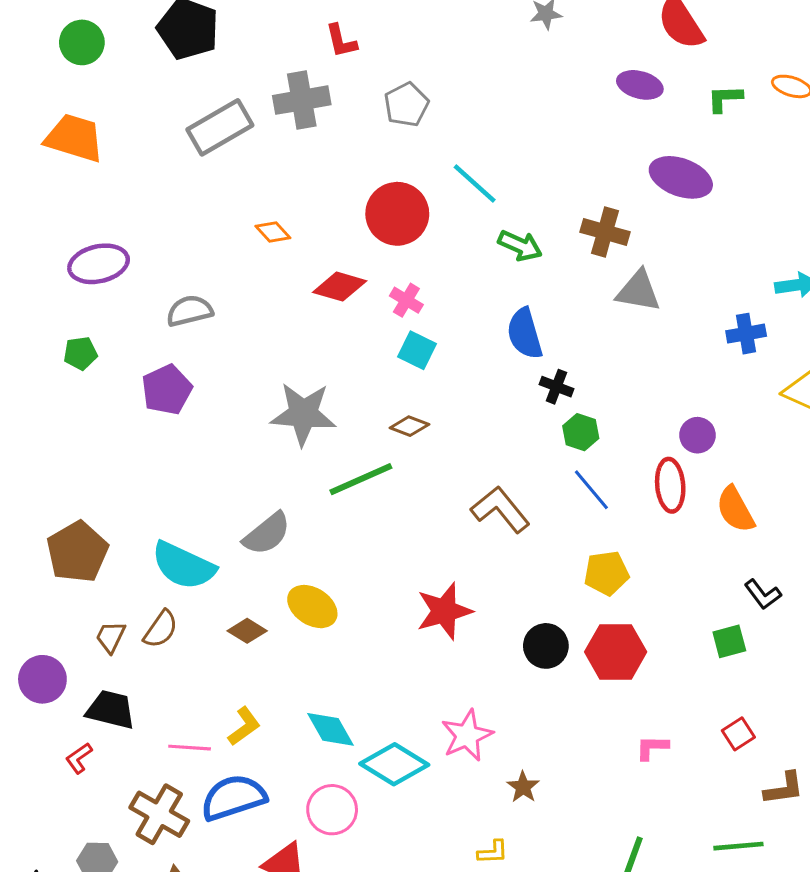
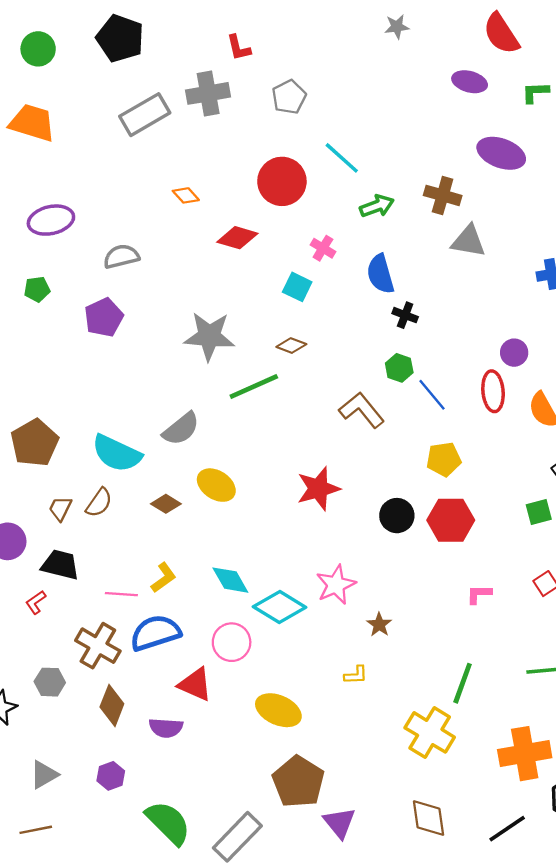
green arrow: (520, 246) -> (377, 206), turned -44
pink cross: (406, 300) -> (323, 248), moved
green hexagon: (581, 432) -> (399, 368), moved

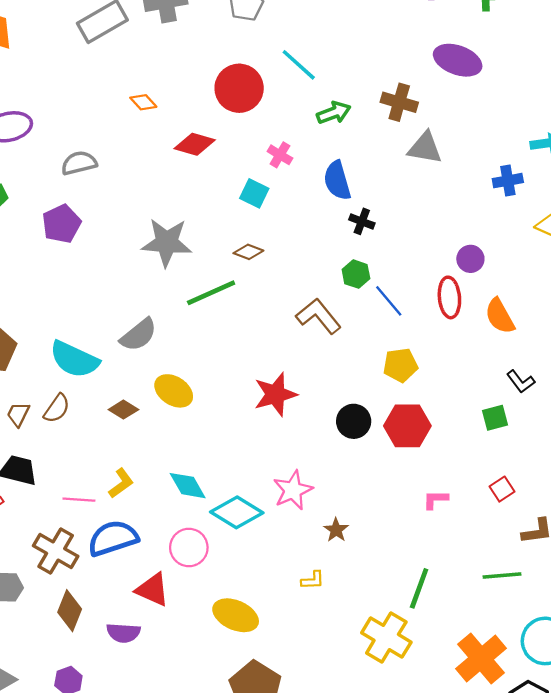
orange cross: (525, 754) -> (481, 659), turned -30

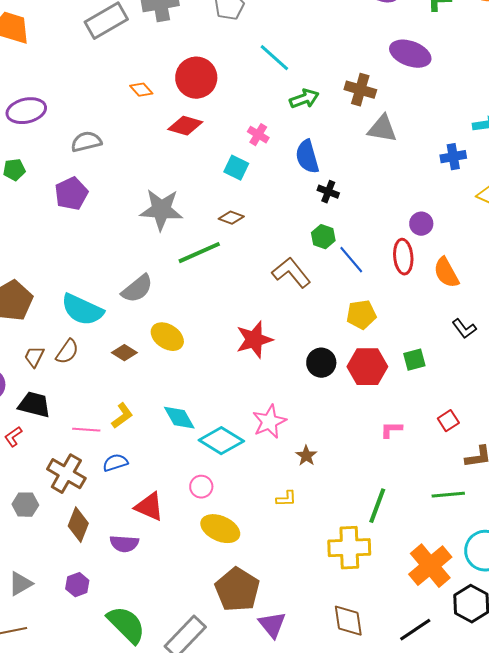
red circle: (239, 88) -> (196, 78), moved
green square: (495, 418) -> (414, 360), moved
blue semicircle: (113, 538) -> (115, 463), size x0.6
pink circle: (189, 547) -> (201, 487), moved, size x0.7
yellow cross: (386, 637) -> (349, 548), turned -33

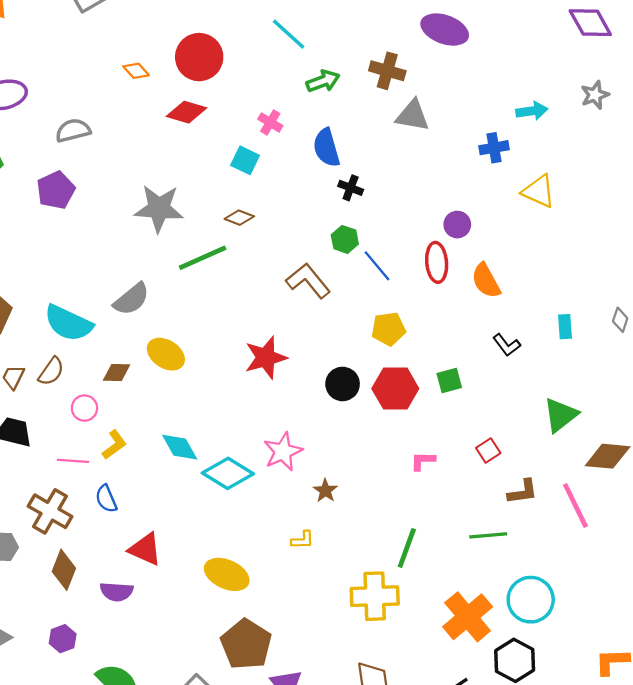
brown diamond: (124, 353) -> (117, 372), turned -30
blue semicircle: (115, 463) -> (106, 499), turned -95
pink circle: (201, 487) -> (84, 408), moved

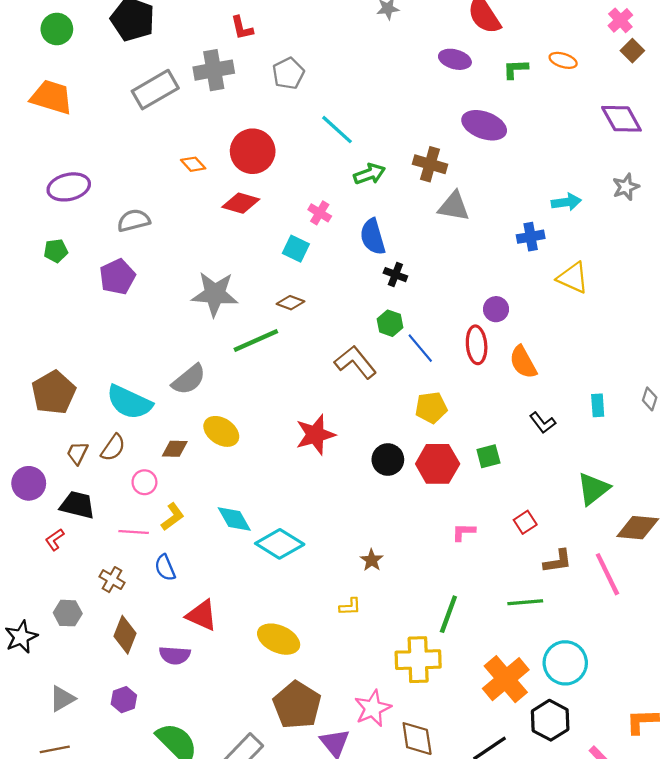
pink star: (283, 452) -> (373, 708), moved
brown cross: (50, 511) -> (112, 580), size x0.6

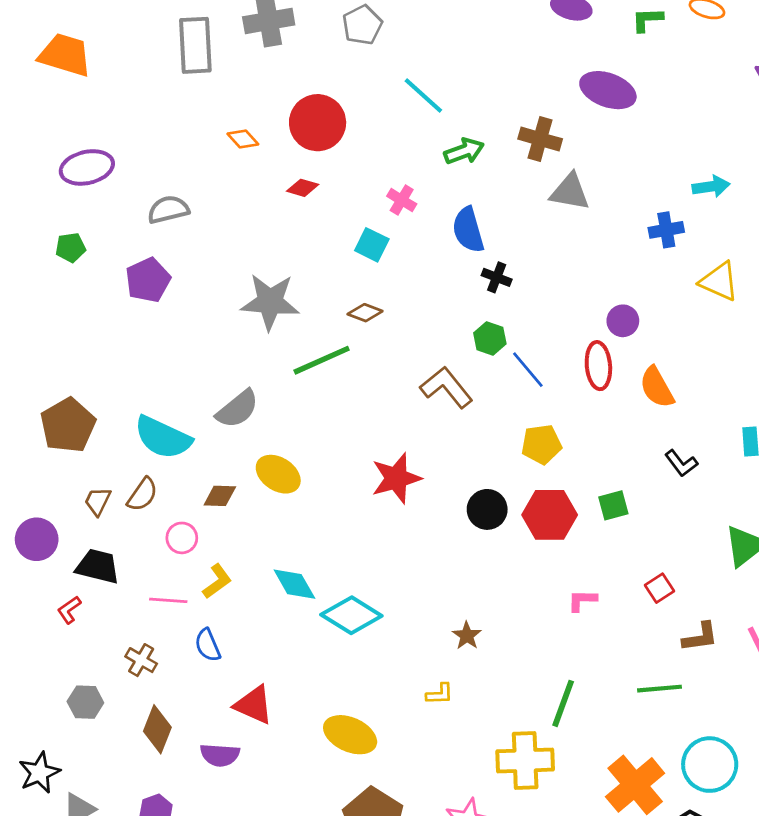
gray rectangle: (155, 90) -> (195, 45), turned -63
red diamond: (241, 203) -> (303, 188), size x0.7
black star: (21, 637) -> (39, 773), moved

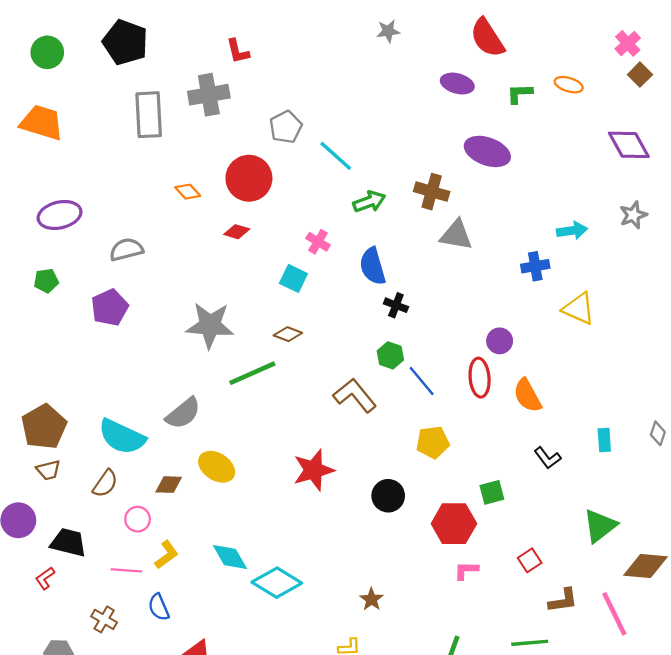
gray pentagon: (362, 25) -> (286, 127), moved
brown trapezoid: (98, 501) -> (48, 470), moved, turned -130
red hexagon: (550, 515) -> (454, 524), moved

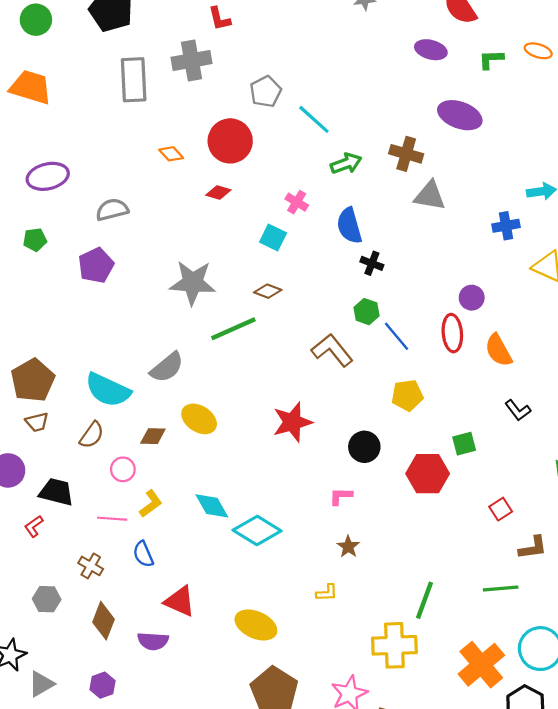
pink L-shape: (466, 570) -> (341, 496), moved

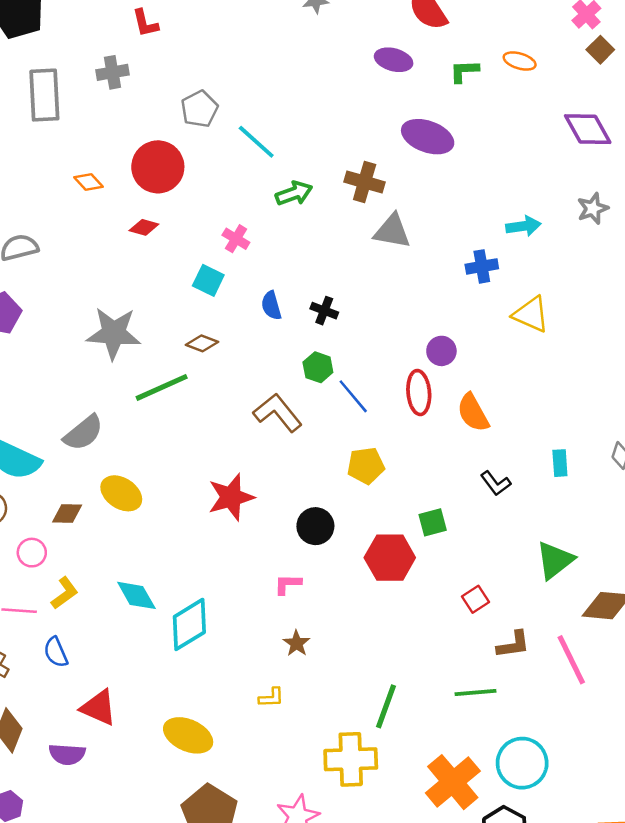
gray cross: (192, 60) -> (112, 72), size x0.7
blue semicircle: (349, 226) -> (271, 306), moved, size x0.7
cyan diamond: (257, 531) -> (189, 624), turned -63

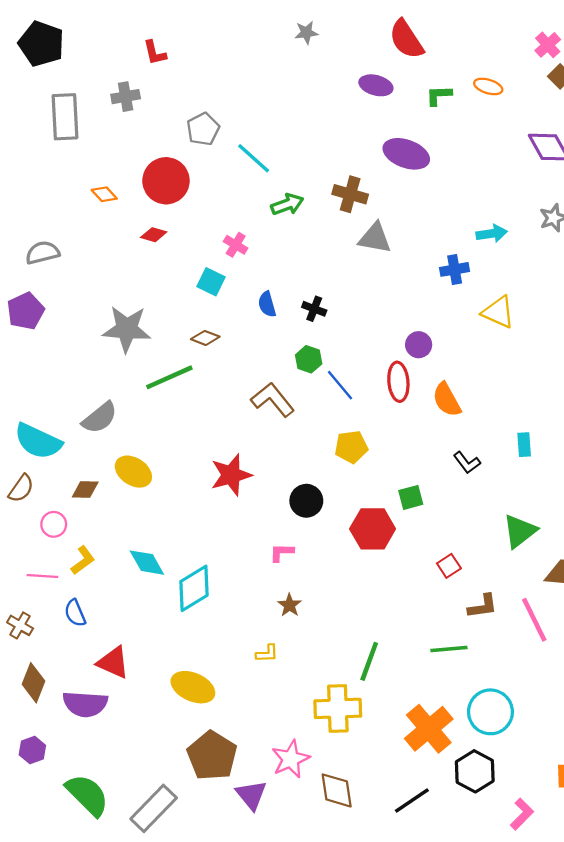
purple semicircle: (67, 754) -> (85, 704), size x1.4

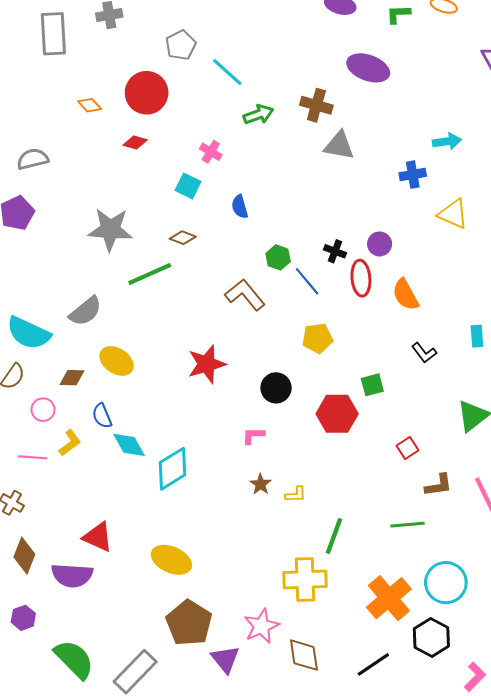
black cross: (314, 309) -> (335, 251), moved
blue semicircle: (75, 613) -> (102, 416), moved
yellow L-shape: (267, 653) -> (296, 495), moved

